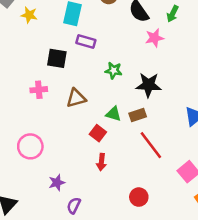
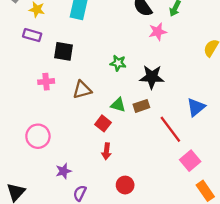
purple rectangle: (86, 42) -> (32, 35), moved
red line: (151, 145) -> (170, 129), moved
red circle: (139, 197) -> (125, 185), moved

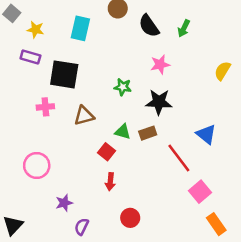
pink star: (158, 32) -> (160, 65), moved
black square: (64, 51) -> (64, 74), size x1.4
blue triangle: (196, 107) -> (206, 134), turned -42

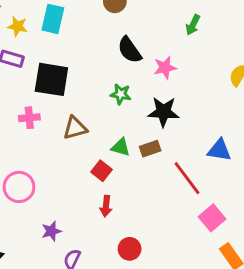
black semicircle: (149, 26) -> (130, 50), moved
cyan rectangle: (80, 28) -> (53, 19), moved
blue triangle: (206, 134) -> (219, 150), turned -30

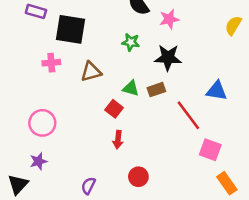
pink square: (212, 218) -> (210, 150), turned -30
purple star: (51, 231) -> (38, 161), moved

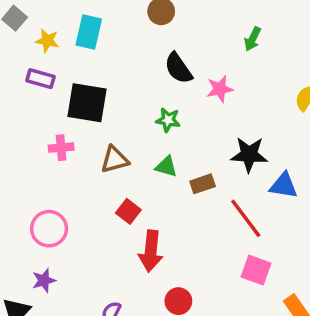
black star: (168, 58) -> (249, 154), moved
green triangle: (131, 88) -> (166, 167), moved
red square: (114, 109) -> (128, 211), moved
red arrow: (118, 140) -> (151, 251), size x1.6
pink square: (210, 150) -> (256, 270), moved

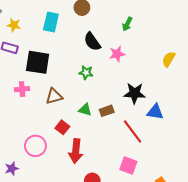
cyan rectangle: (89, 32) -> (51, 22), moved
green arrow: (253, 39) -> (127, 24), moved
green triangle: (166, 167) -> (85, 110), moved
pink circle: (49, 229) -> (35, 146), moved
pink square: (256, 270) -> (128, 165), moved

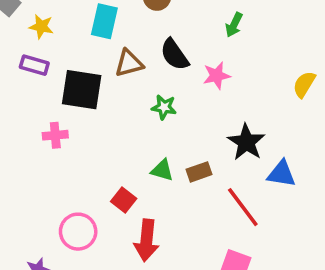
black star: (135, 93) -> (246, 142), turned 30
brown triangle: (54, 96) -> (129, 63), moved

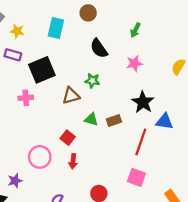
brown triangle: (129, 63) -> (71, 96), moved
pink star: (217, 76) -> (134, 63), moved
black square: (82, 90) -> (42, 70), turned -32
red line: (243, 207) -> (141, 142), turned 56
red arrow: (146, 240) -> (73, 161), moved, size x0.6

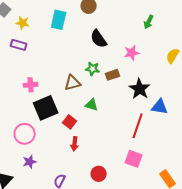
green arrow: (135, 30) -> (149, 22), moved
black square: (42, 70) -> (46, 108), moved
brown rectangle: (114, 120) -> (113, 75), moved
pink circle: (40, 157) -> (25, 134), moved
purple star: (15, 181) -> (30, 162), moved

